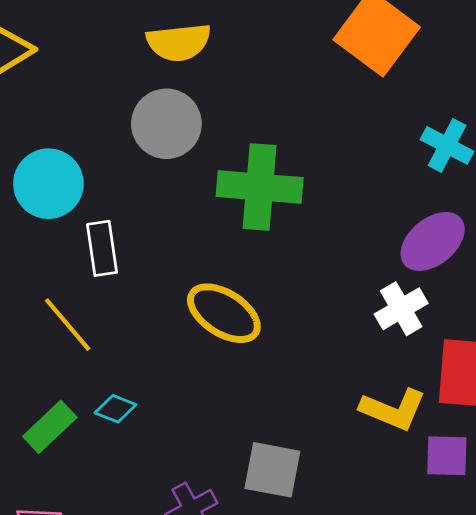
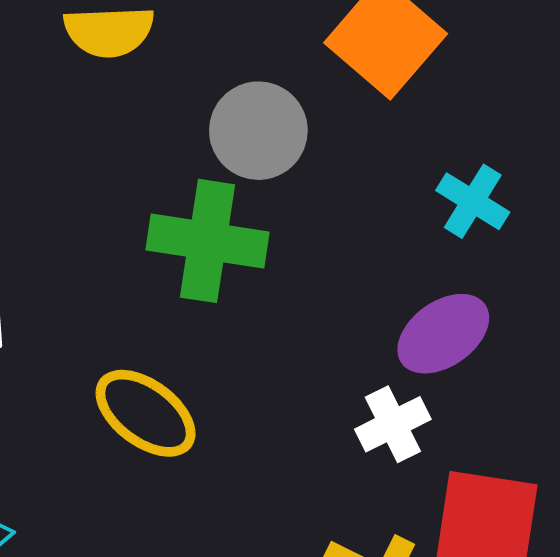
gray circle: (166, 124) -> (258, 131), moved

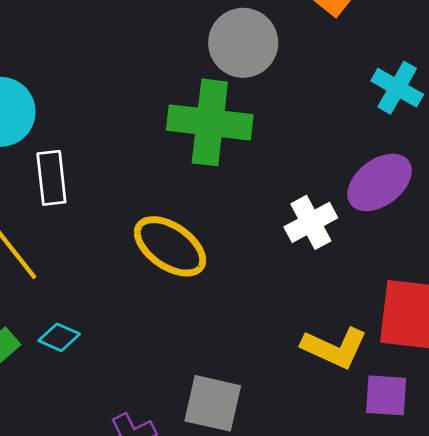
white cross: (393, 424) -> (311, 222), moved

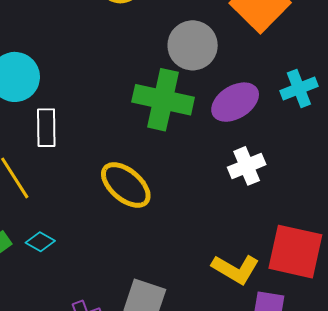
cyan cross: (397, 88) -> (299, 88), turned 33
purple ellipse: (380, 182) -> (235, 102), moved
white cross: (311, 222) -> (247, 166), moved

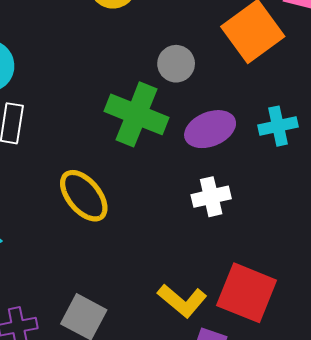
gray circle: (193, 45) -> (176, 64), size x0.7

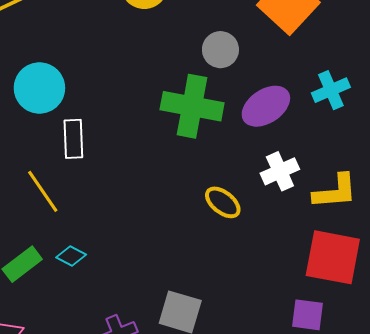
yellow ellipse: (84, 196) -> (223, 202), moved, size x0.7
yellow L-shape: (182, 301) -> (335, 192), moved, turned -33

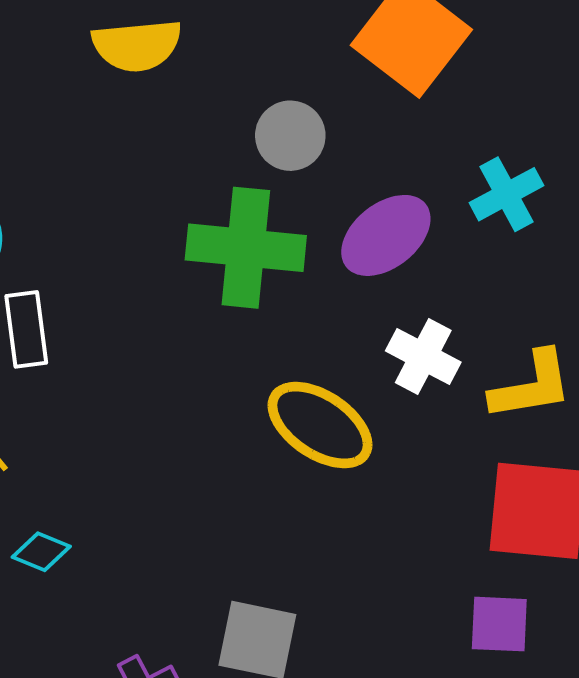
white cross: (280, 171) -> (423, 357), turned -33
yellow ellipse: (223, 202) -> (320, 425), size x1.5

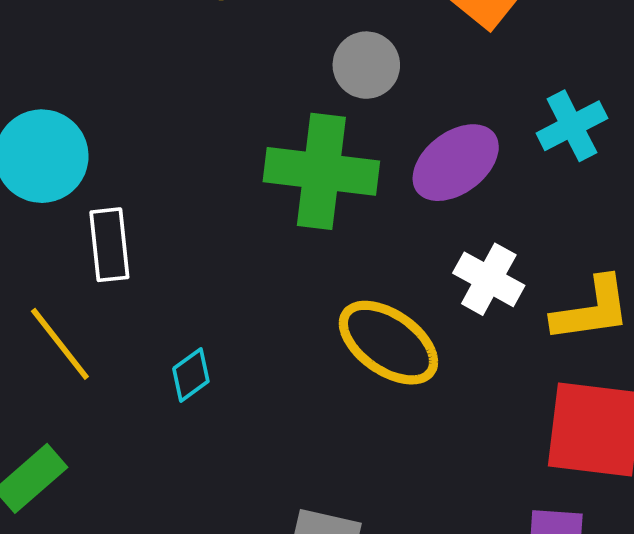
cyan diamond: (41, 552) -> (191, 375), moved, turned -60

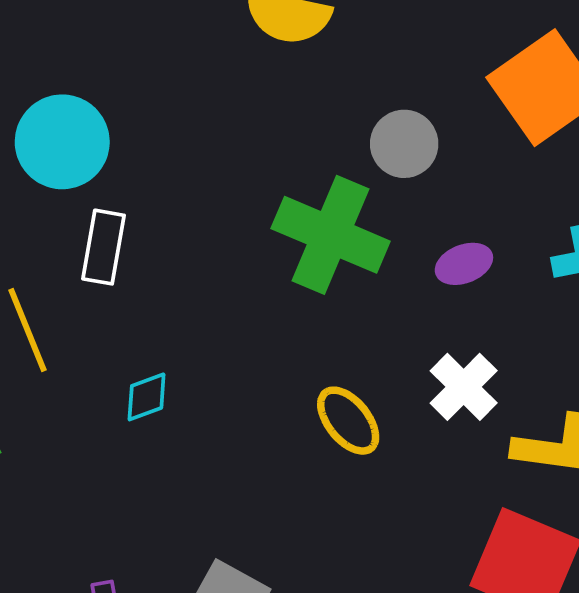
purple ellipse: (456, 163) -> (464, 264), size x0.6
yellow ellipse: (388, 343) -> (348, 421), size x0.7

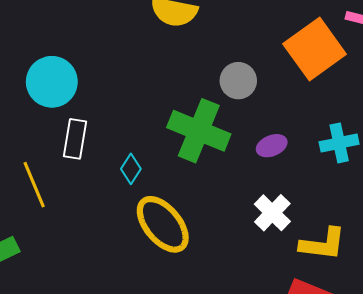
cyan diamond: (147, 397) -> (131, 169), moved, turned -36
yellow ellipse: (348, 421) -> (163, 224), moved, size x1.5

